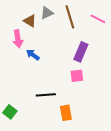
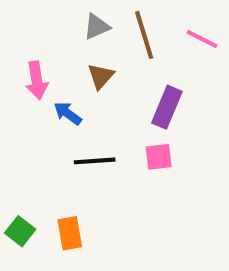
brown triangle: (30, 21) -> (101, 76), moved, turned 40
black line: (46, 95) -> (95, 161), moved
orange rectangle: (66, 113) -> (70, 233), moved

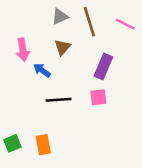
green square: (20, 231) -> (12, 143), turned 30

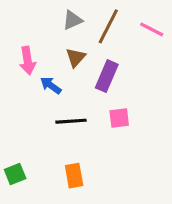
brown line: (89, 22) -> (108, 26), turned 44
purple rectangle: (103, 66) -> (107, 76), moved
orange rectangle: (43, 145) -> (74, 176), moved

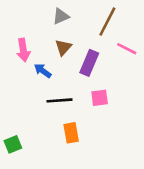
brown line: (108, 26) -> (107, 22), moved
pink line: (152, 29) -> (127, 49), moved
orange rectangle: (74, 176) -> (71, 133), moved

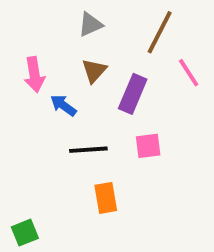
pink line: (127, 49) -> (189, 73), turned 30
green square: (13, 144) -> (25, 233), moved

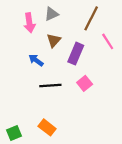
pink arrow: (34, 75) -> (29, 23), moved
pink square: (148, 146) -> (85, 83), turned -32
orange rectangle: (106, 198) -> (47, 127), moved, turned -42

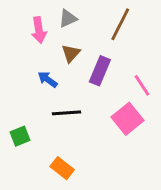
pink line: (108, 41) -> (142, 85), moved
pink square: (85, 83) -> (127, 119), moved, size x1.5
green square: (14, 133) -> (20, 136), moved

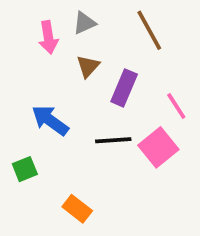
brown line: (120, 24) -> (149, 30), turned -56
blue arrow: (48, 79) -> (50, 120), moved, size x1.5
black line: (66, 113) -> (113, 140), moved

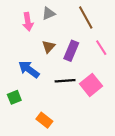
brown triangle: (88, 66) -> (49, 47), moved
pink line: (176, 106) -> (101, 48), moved

